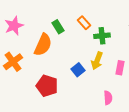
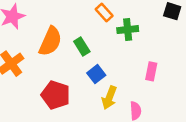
green rectangle: (58, 27) -> (82, 47), moved
yellow arrow: (97, 61) -> (109, 98), moved

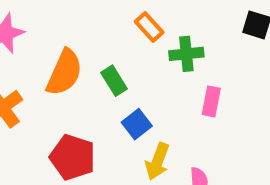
pink rectangle: (151, 71) -> (211, 101), moved

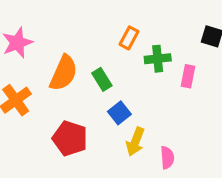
orange rectangle: (149, 27) -> (129, 38), turned 70
pink rectangle: (211, 101) -> (188, 76), moved

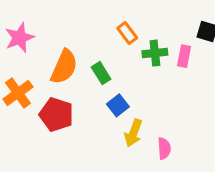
orange rectangle: (129, 38) -> (127, 33), turned -65
pink rectangle: (188, 76) -> (184, 56), moved
red pentagon: (70, 138) -> (56, 115), moved

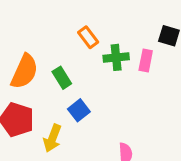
yellow arrow: (133, 133) -> (52, 138), moved

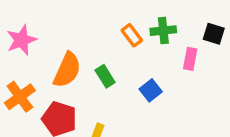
green cross: (116, 57) -> (163, 31), moved
blue square: (79, 110) -> (151, 90), moved

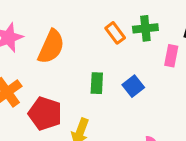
orange semicircle: (67, 70) -> (51, 47), moved
green rectangle: (105, 76) -> (97, 83), moved, turned 35

